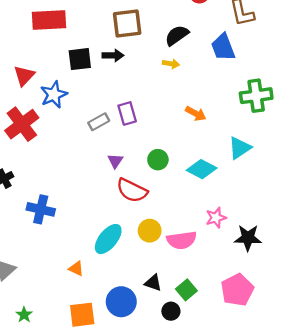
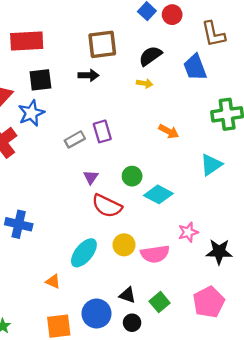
black square: (80, 59) -> (40, 80), moved
cyan diamond: (202, 169) -> (158, 194), moved
black circle: (171, 311) -> (132, 323), moved

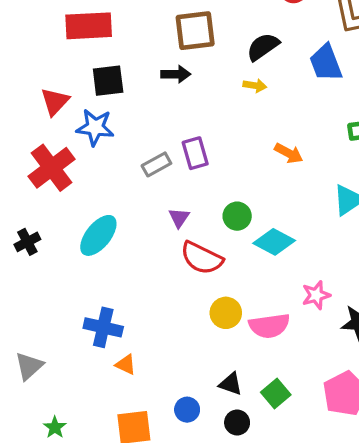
blue star: (31, 113) -> (95, 127), turned 30
blue cross: (19, 224) -> (103, 327), moved
cyan ellipse: (84, 253) -> (98, 235), moved
blue circle: (97, 314) -> (187, 410), size x0.6

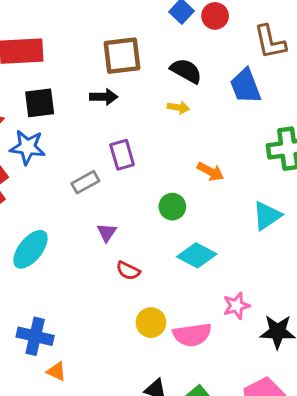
black semicircle: (263, 47) -> (186, 71), turned 64
purple rectangle: (195, 153) -> (122, 155), moved
green circle: (237, 216) -> (172, 207), moved
red semicircle: (202, 258) -> (128, 271), size x0.6

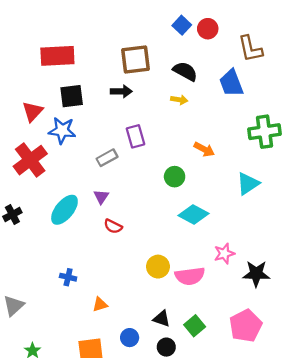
purple triangle: (107, 233) -> (101, 197), moved
red semicircle: (128, 271) -> (113, 226), moved
blue cross: (35, 336) -> (68, 277), size x0.6
orange triangle: (56, 371) -> (100, 304), moved, turned -42

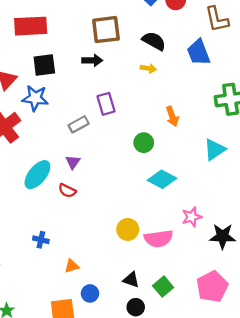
orange arrow: (204, 149) -> (172, 116), turned 42
red semicircle: (113, 226) -> (67, 191), moved
blue circle: (130, 338) -> (90, 293), moved

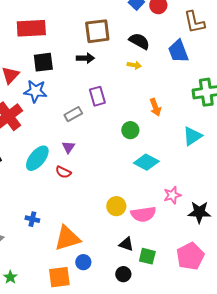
blue cross: (41, 240) -> (32, 219), moved
orange triangle: (72, 266) -> (67, 238), size x2.0
black triangle: (131, 280) -> (126, 244), moved
green square: (163, 287) -> (147, 256), turned -36

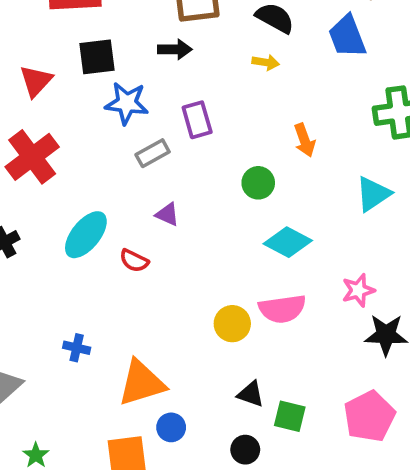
blue star: (35, 91) -> (127, 103), moved
purple triangle: (68, 147) -> (167, 214), moved, turned -40
pink star: (172, 195) -> (358, 290), moved
pink semicircle: (143, 214) -> (282, 309), moved

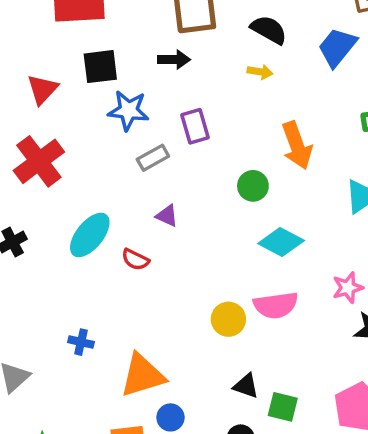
blue trapezoid: (347, 36) -> (337, 47), turned 60
orange arrow: (305, 140) -> (297, 146), size x1.5

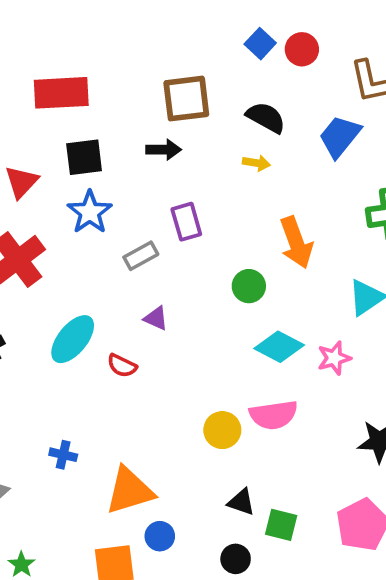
blue star: (128, 110) -> (90, 212), moved, turned 30
pink star: (348, 288) -> (334, 358), moved

